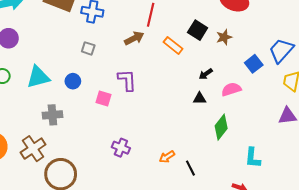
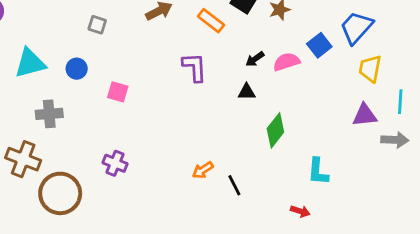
purple L-shape: (127, 80) -> (195, 67), moved
pink semicircle: (231, 89) -> (286, 62), moved
purple cross: (121, 148) -> (115, 163), moved
brown cross: (33, 149) -> (23, 159), turned -35

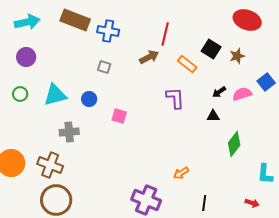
purple cross: (115, 163) -> (146, 200), moved, size x1.6
black line: (234, 185) -> (204, 203), moved, turned 35
brown circle: (60, 193) -> (56, 200), moved

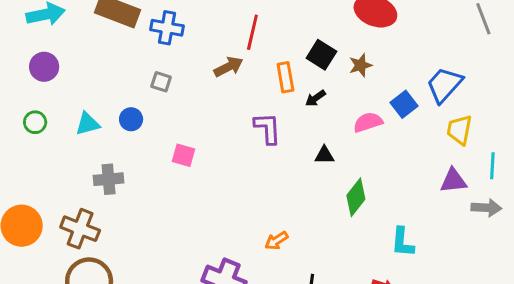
orange rectangle: (187, 64) -> (285, 77), turned 42
black arrow: (219, 92) -> (315, 98), moved
cyan triangle: (55, 95) -> (88, 124), size x0.7
blue circle: (89, 99) -> (131, 119), moved

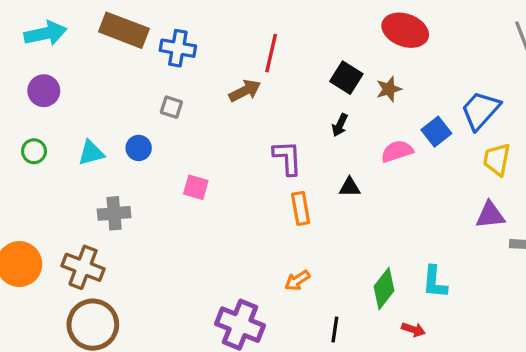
orange rectangle: (285, 77) -> (301, 208), moved
black arrow: (315, 98) -> (340, 125), turned -30
green diamond: (356, 197) -> (384, 289), moved

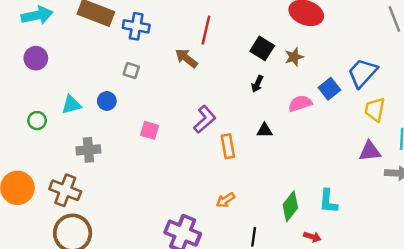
brown arrow: (245, 91) -> (186, 58), turned -115
green circle: (34, 151) -> (37, 121), moved
purple L-shape: (287, 158) -> (205, 119), moved, turned 52

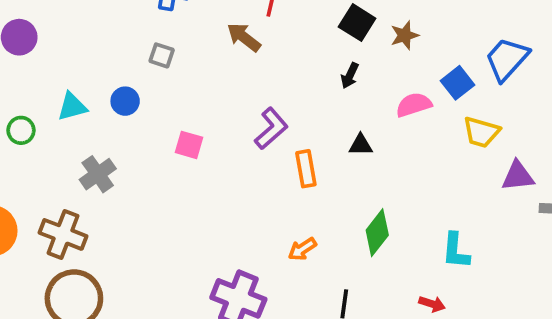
yellow trapezoid: (375, 110) -> (481, 132), moved, turned -85
gray cross: (88, 150) -> (98, 174), turned -30
green diamond: (290, 206) -> (377, 233), moved

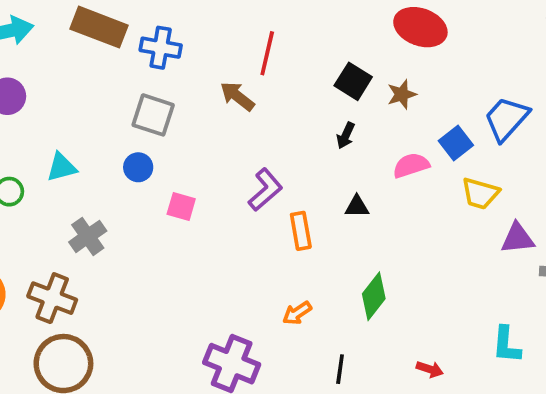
gray square: (162, 55) -> (153, 115), size x1.6
blue circle: (125, 101) -> (138, 167), moved
cyan L-shape: (456, 251) -> (506, 345), moved

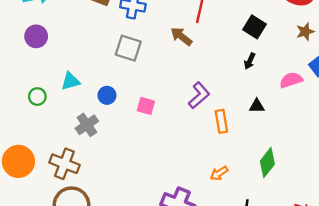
brown star: (402, 94) -> (305, 32), moved
blue circle: (138, 167) -> (107, 95), moved

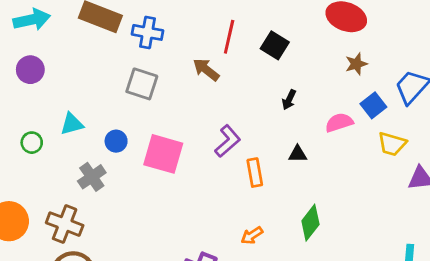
black square: (254, 27) -> (275, 45), moved
pink square: (146, 106) -> (163, 154), size x1.8

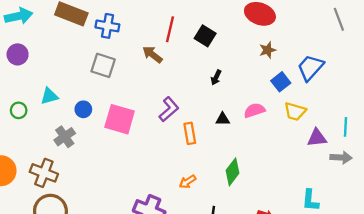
pink semicircle: (339, 123) -> (254, 110), moved

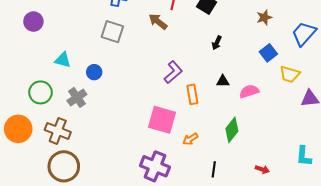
blue square: (281, 82) -> (268, 53), moved
cyan triangle: (49, 96) -> (63, 60), turned 30
green circle: (19, 110) -> (41, 92), moved, size x1.5
pink semicircle: (254, 110) -> (249, 91), moved
pink square: (120, 119) -> (162, 120), moved

